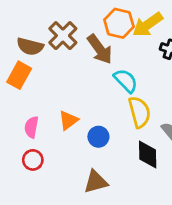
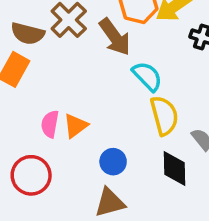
pink semicircle: (31, 127) -> (50, 124), moved
blue circle: (98, 137) -> (113, 162), moved
red circle: (33, 160) -> (31, 175), size x1.5

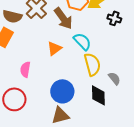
orange triangle: (76, 126) -> (54, 48), moved
blue circle: (113, 162) -> (62, 91), size x1.5

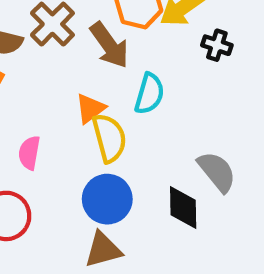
cyan semicircle: (82, 41) -> (149, 94), turned 60
yellow semicircle: (92, 64) -> (109, 138), moved
gray semicircle: (114, 78) -> (217, 172), size x1.5

